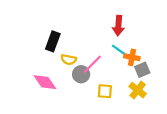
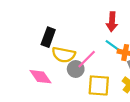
yellow semicircle: (69, 60) -> (64, 55), size x1.5
yellow square: (105, 91) -> (99, 85), size x1.5

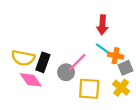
black rectangle: (48, 37) -> (43, 62), moved
yellow semicircle: (64, 55) -> (23, 58), moved

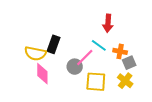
cyan line: (103, 49) -> (99, 45), moved
black rectangle: (43, 62) -> (53, 44), moved
pink diamond: (31, 80) -> (42, 74), turned 35

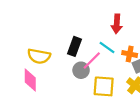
black rectangle: (53, 44) -> (75, 46), moved
pink diamond: (42, 74) -> (30, 80), moved

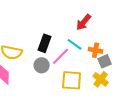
red arrow: (117, 24) -> (84, 22), turned 36
gray circle: (81, 70) -> (42, 65), moved

